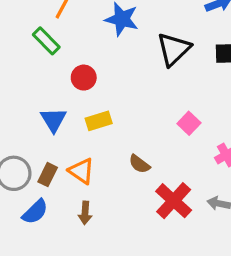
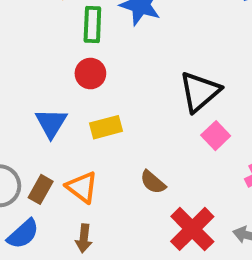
green rectangle: (46, 41) -> (92, 24), moved, turned 44
black triangle: (174, 49) -> (200, 92), moved

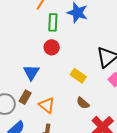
yellow rectangle: (106, 127) -> (78, 76), moved, turned 49
brown rectangle: (41, 189) -> (25, 97), moved

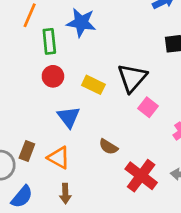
blue triangle: (31, 72) -> (69, 117), moved
yellow rectangle: (78, 76) -> (93, 85), moved

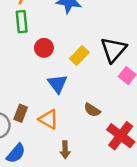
green rectangle: (49, 41) -> (22, 22), moved
yellow rectangle: (93, 85) -> (79, 56), turned -72
brown arrow: (65, 194) -> (65, 150), moved

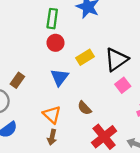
green rectangle: (22, 22) -> (52, 19), moved
brown rectangle: (21, 113) -> (17, 80), moved
orange triangle: (48, 119) -> (52, 115), moved

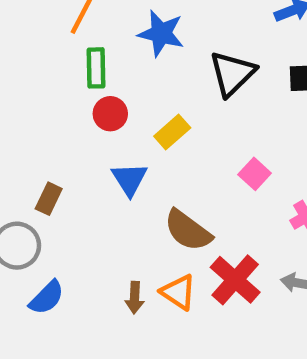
black triangle: (116, 59) -> (232, 73), moved
brown semicircle: (85, 108) -> (188, 230), size x1.6
orange triangle: (52, 115) -> (178, 292), moved

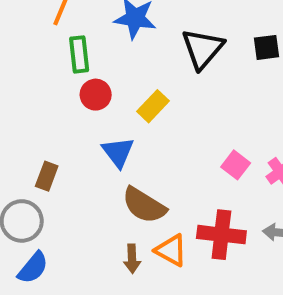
pink square: (255, 174) -> (236, 165), moved
brown semicircle: (188, 230) -> (144, 205), moved
red cross: (235, 280) -> (221, 235), turned -30
blue semicircle: (47, 298) -> (33, 268), moved

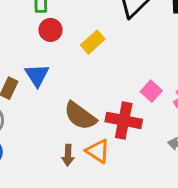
blue triangle: (118, 152) -> (37, 75), moved
red cross: (221, 235) -> (124, 120), moved

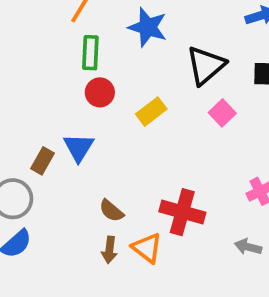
pink square: (151, 91) -> (222, 113), moved
brown semicircle: (80, 116) -> (111, 211), moved, size x0.6

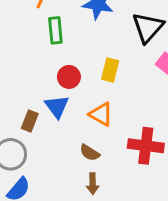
red circle: (100, 92) -> (69, 77), moved
yellow rectangle: (151, 112) -> (110, 70), turned -30
orange triangle: (147, 248) -> (101, 114), moved

